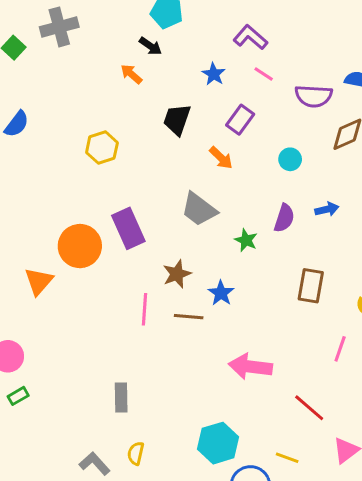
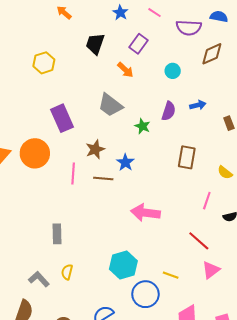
orange circle: (80, 246) -> (35, 153), moved
red line: (309, 408) -> (199, 241), moved

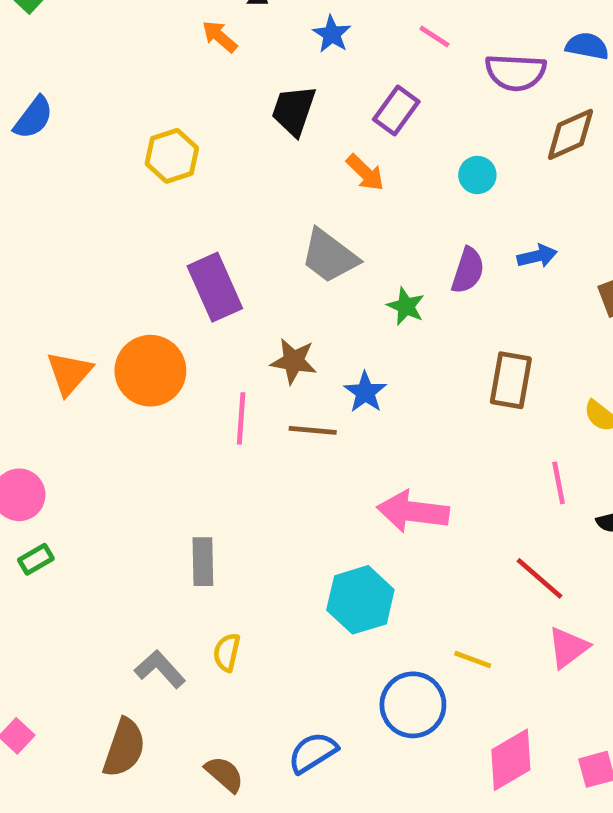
blue star: (120, 13) -> (332, 34), moved
brown star: (95, 149) -> (294, 361), turned 30
pink line: (207, 201) -> (559, 483), turned -30
cyan hexagon: (123, 265) -> (360, 600), moved

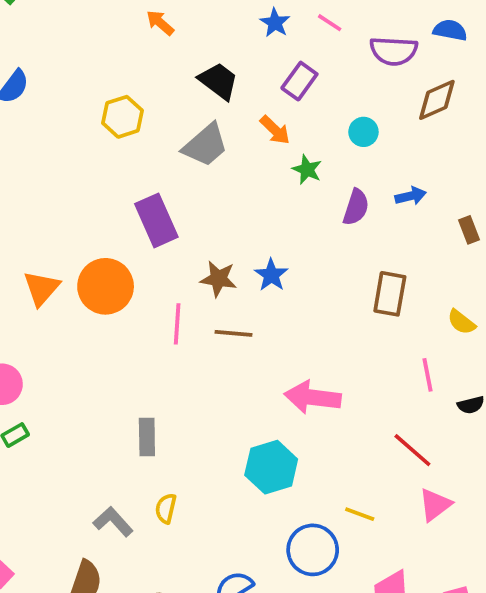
blue star: (332, 34) -> (275, 23), moved
black trapezoid: (294, 111) -> (219, 81), turned 108
gray trapezoid: (329, 256) -> (205, 145), moved, turned -78
green star: (406, 306) -> (307, 170), moved
blue star: (365, 392) -> (271, 275), moved

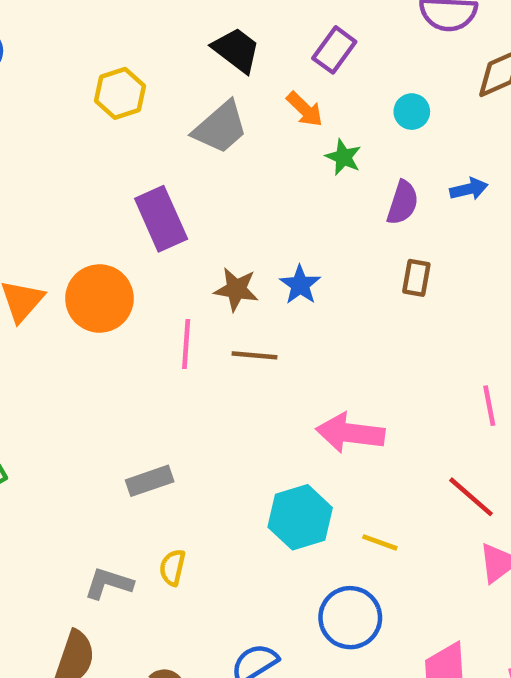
brown rectangle: (390, 294) -> (416, 278), moved, size x0.7
gray rectangle: (147, 437) -> (150, 481), turned 72
yellow line: (360, 514) -> (380, 542), moved
gray L-shape: (113, 522) -> (109, 583), turned -30

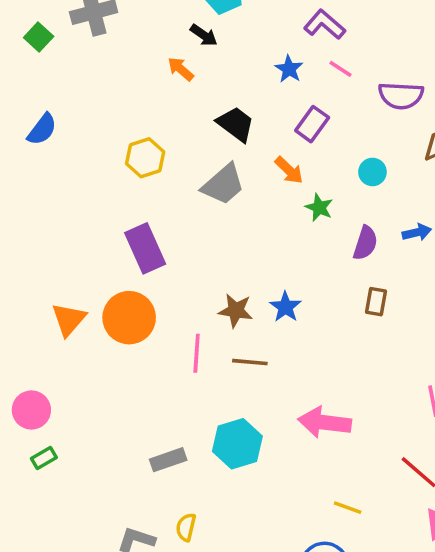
purple rectangle: (161, 219) -> (145, 248), moved
cyan hexagon: (300, 517) -> (237, 444), moved

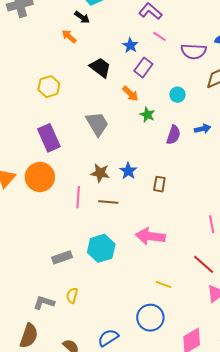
blue star: (289, 69) -> (130, 45), moved
gray trapezoid: (223, 184) -> (97, 124), moved, turned -80
brown rectangle: (376, 302) -> (159, 184), moved

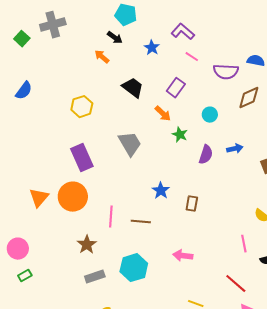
blue star: (130, 45) -> (152, 48), moved
brown star: (100, 173) -> (87, 245), moved, turned 30
pink arrow: (150, 236) -> (183, 256), size x0.7

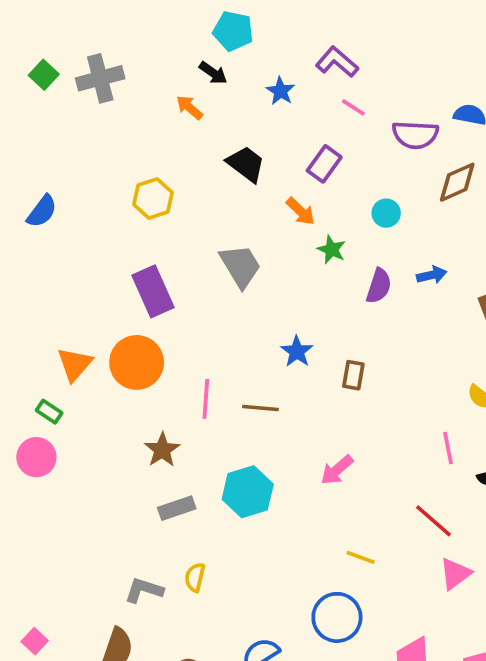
gray cross: (53, 25) -> (100, 78), moved
blue semicircle: (24, 91) -> (42, 211), moved
pink arrow: (183, 256) -> (337, 470), turned -48
green rectangle: (25, 276) -> (49, 412), moved, turned 64

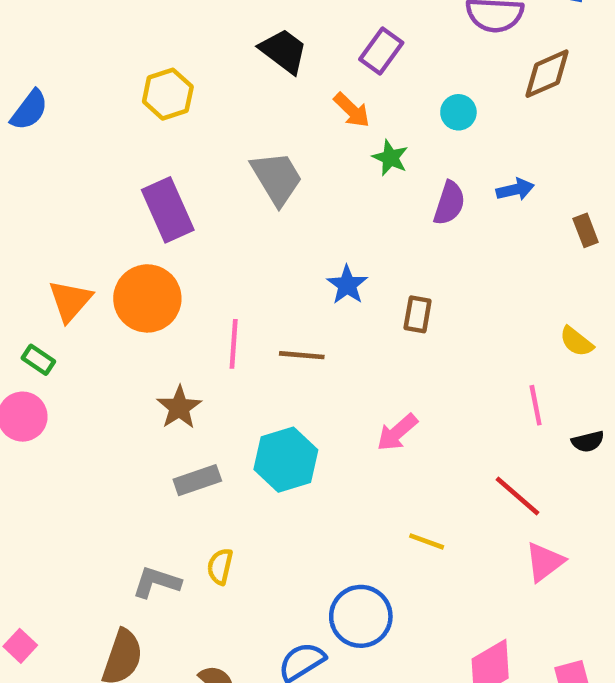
blue circle: (337, 617) -> (361, 616), moved

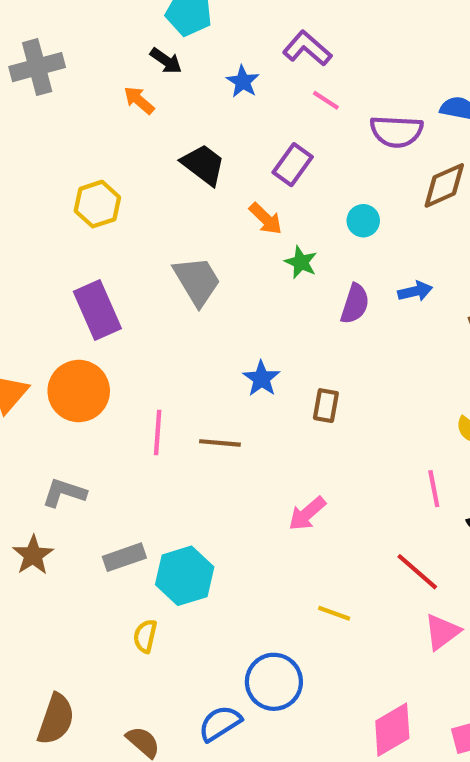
brown star: (179, 407) -> (33, 555), moved
cyan hexagon: (286, 460) -> (185, 576), moved
gray L-shape: (156, 582) -> (64, 493), moved

